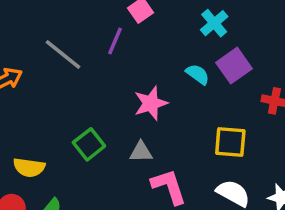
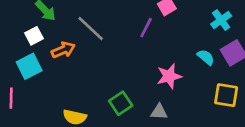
gray line: (63, 55) -> (91, 28), moved
yellow square: (230, 142) -> (226, 95), moved

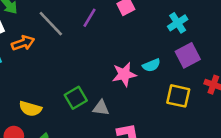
purple line: (146, 28) -> (89, 18), moved
cyan semicircle: (206, 57) -> (151, 65), moved, turned 114
gray triangle: (159, 112) -> (101, 108), moved

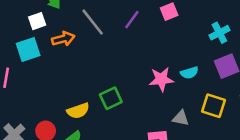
gray triangle: (101, 108) -> (181, 118), moved
yellow semicircle: (30, 109) -> (78, 111), moved, turned -40

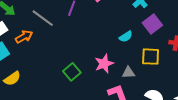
pink star: (161, 79) -> (104, 64), moved
yellow semicircle: (78, 111) -> (12, 79), moved

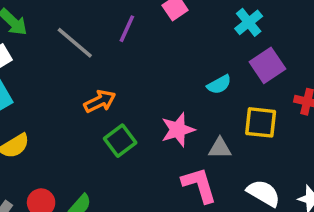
orange arrow: (24, 37) -> (100, 101), moved

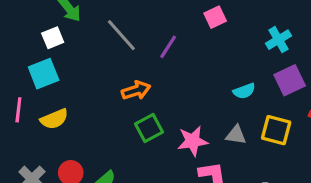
purple line: (127, 29) -> (168, 47), moved
pink star: (178, 130) -> (193, 141), moved
gray triangle: (220, 148) -> (236, 135), moved

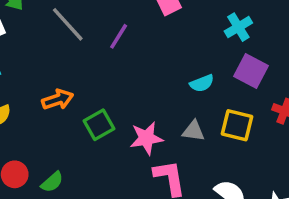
purple square: (290, 80) -> (251, 71), turned -36
orange arrow: (136, 90) -> (58, 100), moved

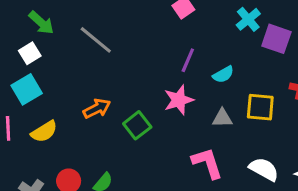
purple line: (119, 36) -> (188, 60), moved
purple square: (251, 71) -> (276, 39), moved
pink star: (146, 138) -> (179, 100), moved

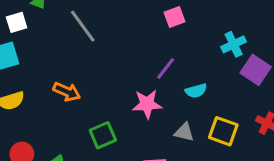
orange arrow: (97, 108) -> (67, 92), turned 36
green square: (137, 125) -> (103, 135), moved

